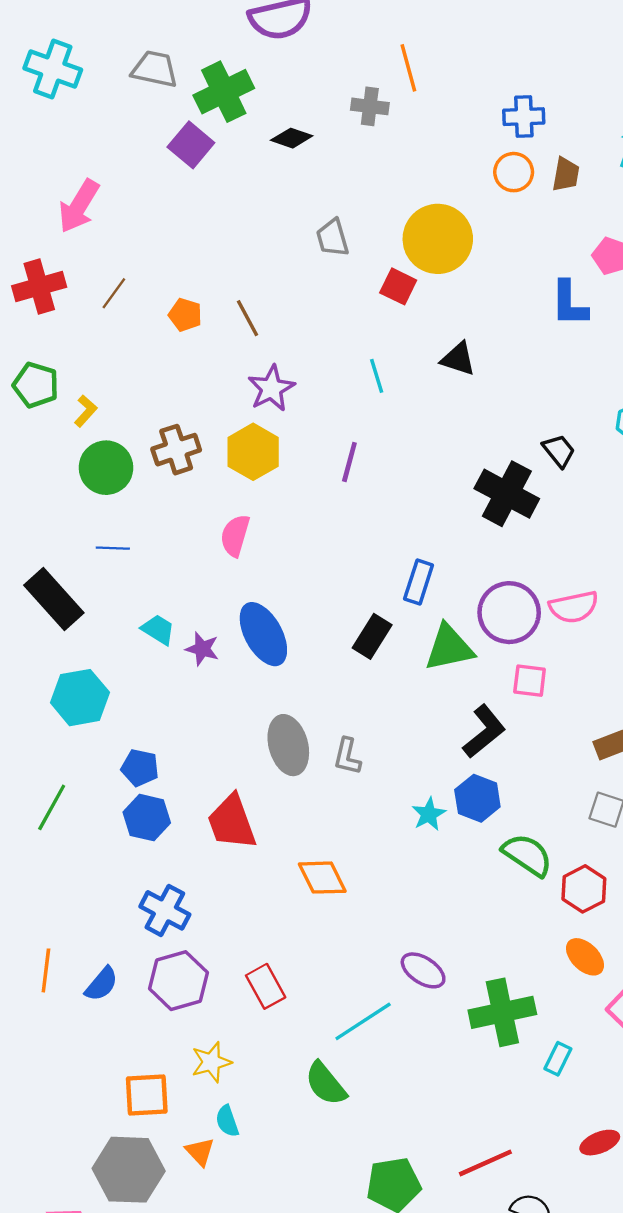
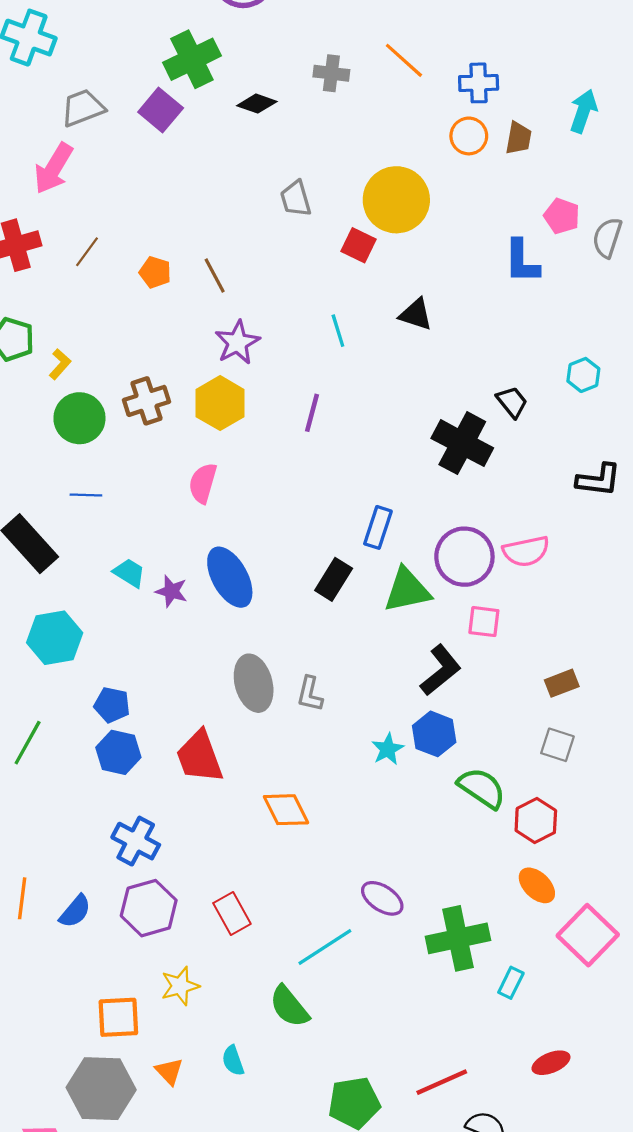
orange line: (408, 68) -> (404, 60), moved, turned -33
gray trapezoid: (155, 69) -> (83, 108), moved, turned -33
cyan semicircle: (227, 1121) -> (233, 1061), moved

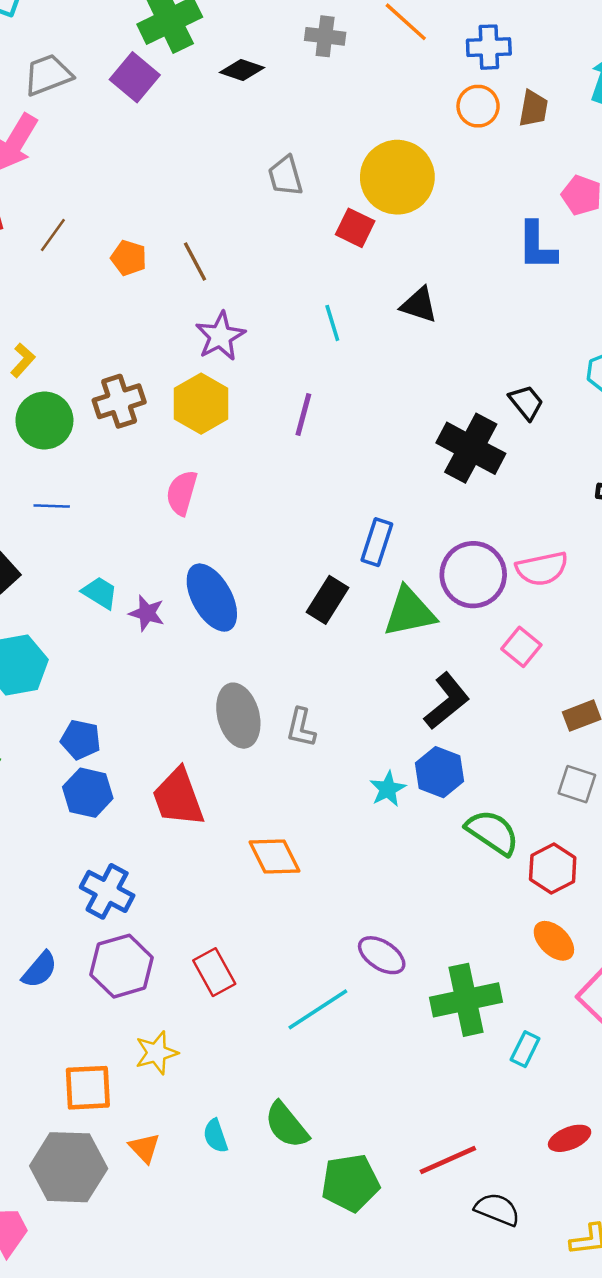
pink square: (484, 622) -> (521, 647), moved, turned 32
green semicircle: (289, 1006) -> (287, 1125), moved

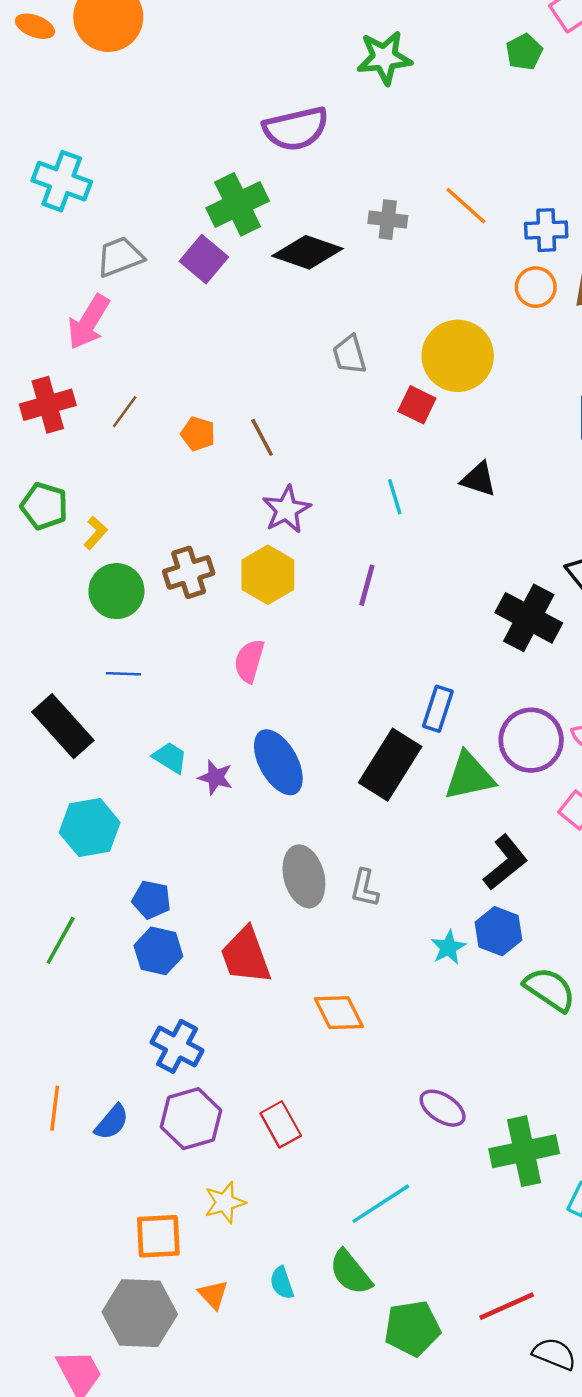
black diamond: (242, 70) -> (307, 252), size x1.6
black rectangle: (327, 600) -> (390, 765), size x1.5
cyan line: (318, 1009) -> (381, 1204), moved

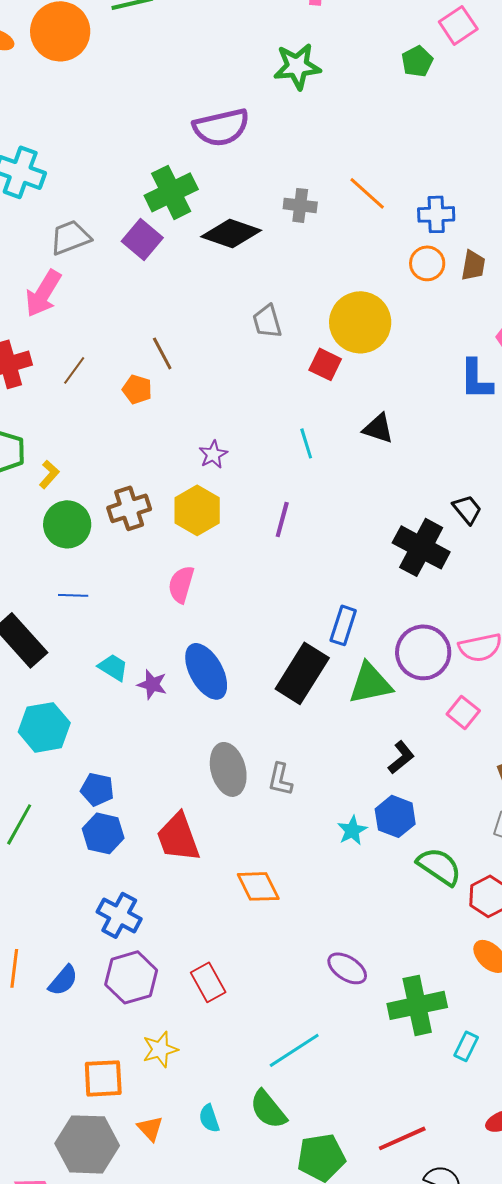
brown line: (262, 437) -> (162, 353), moved
purple star: (286, 510) -> (213, 454), size x0.7
black L-shape: (505, 862) -> (401, 757), size x0.7

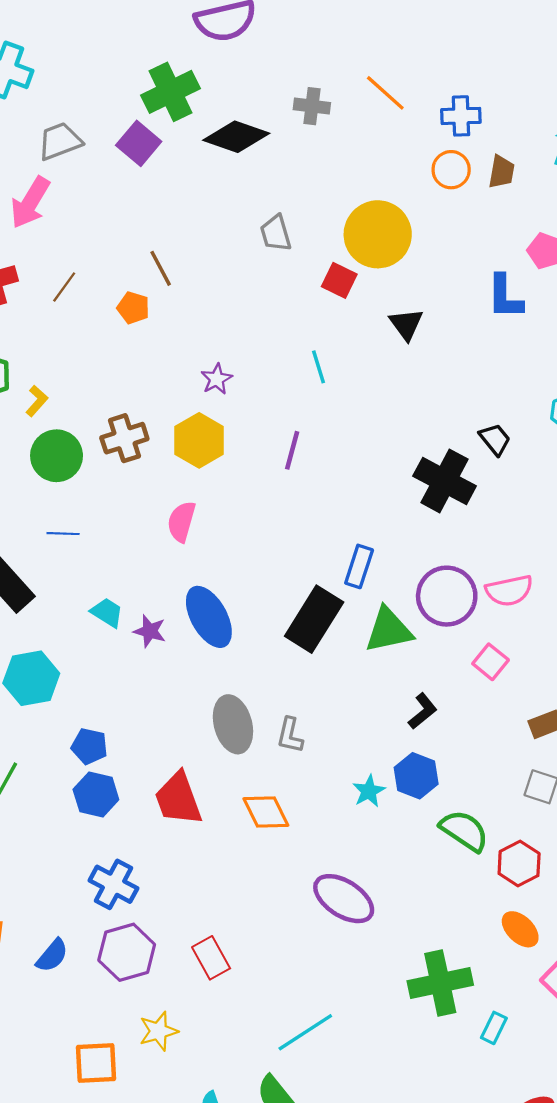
black triangle: (378, 428) -> (406, 324), moved, turned 36
orange diamond: (258, 886) -> (266, 812), moved
purple ellipse: (347, 968) -> (344, 899), moved, size x1.4

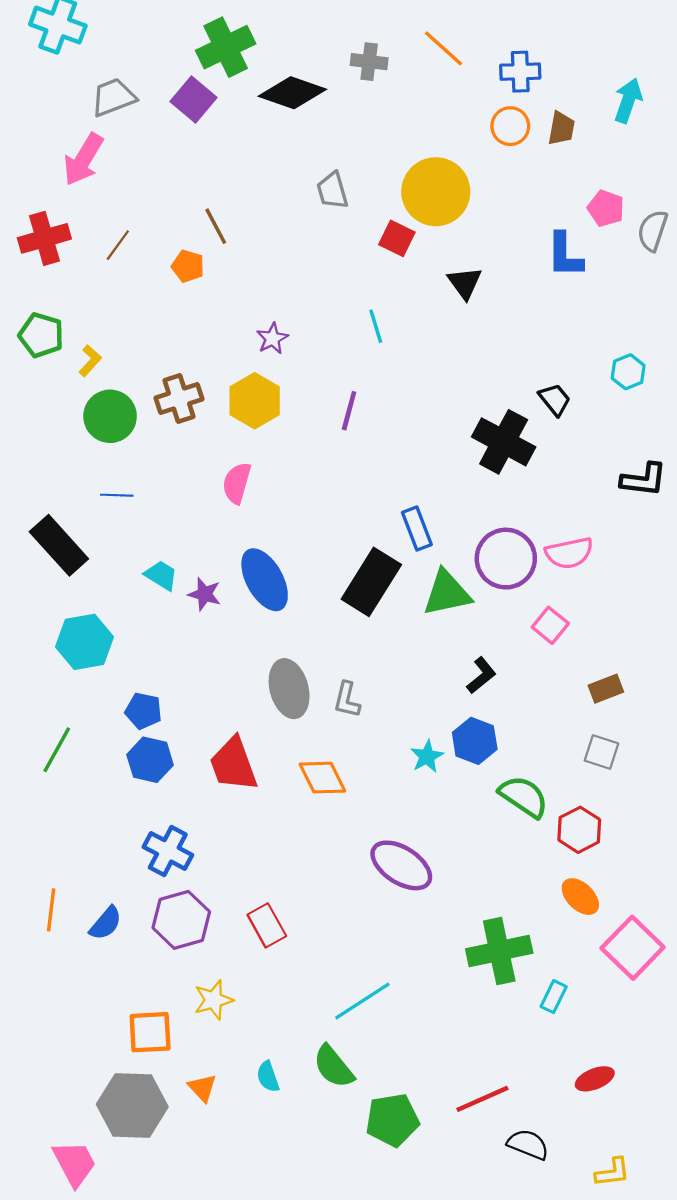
blue rectangle: (359, 566) -> (417, 529), turned -39

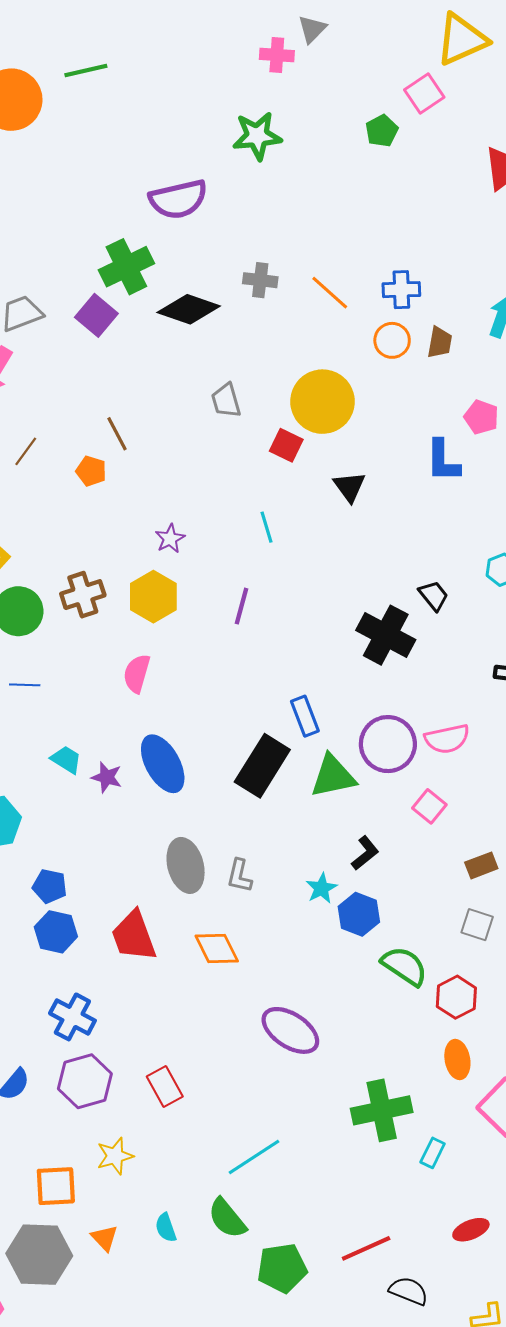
orange line: (444, 48) -> (330, 293), moved
cyan star: (427, 756) -> (321, 888), moved
orange ellipse: (580, 897) -> (457, 1059), turned 36

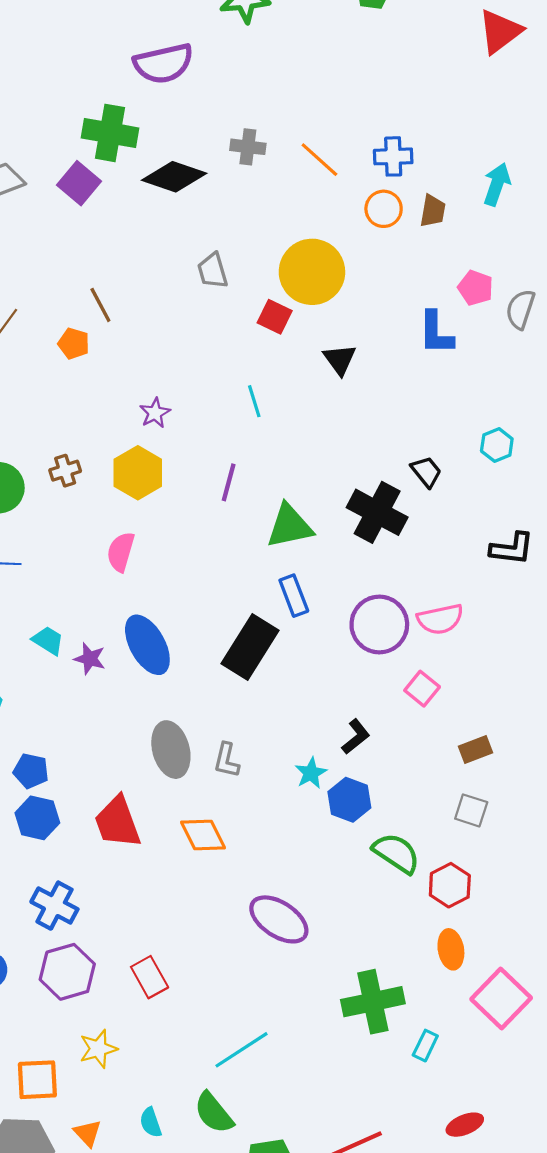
green cross: (126, 267) -> (110, 133), turned 36
brown cross: (83, 595) -> (65, 471), size x0.7
green triangle: (333, 776) -> (290, 526), moved

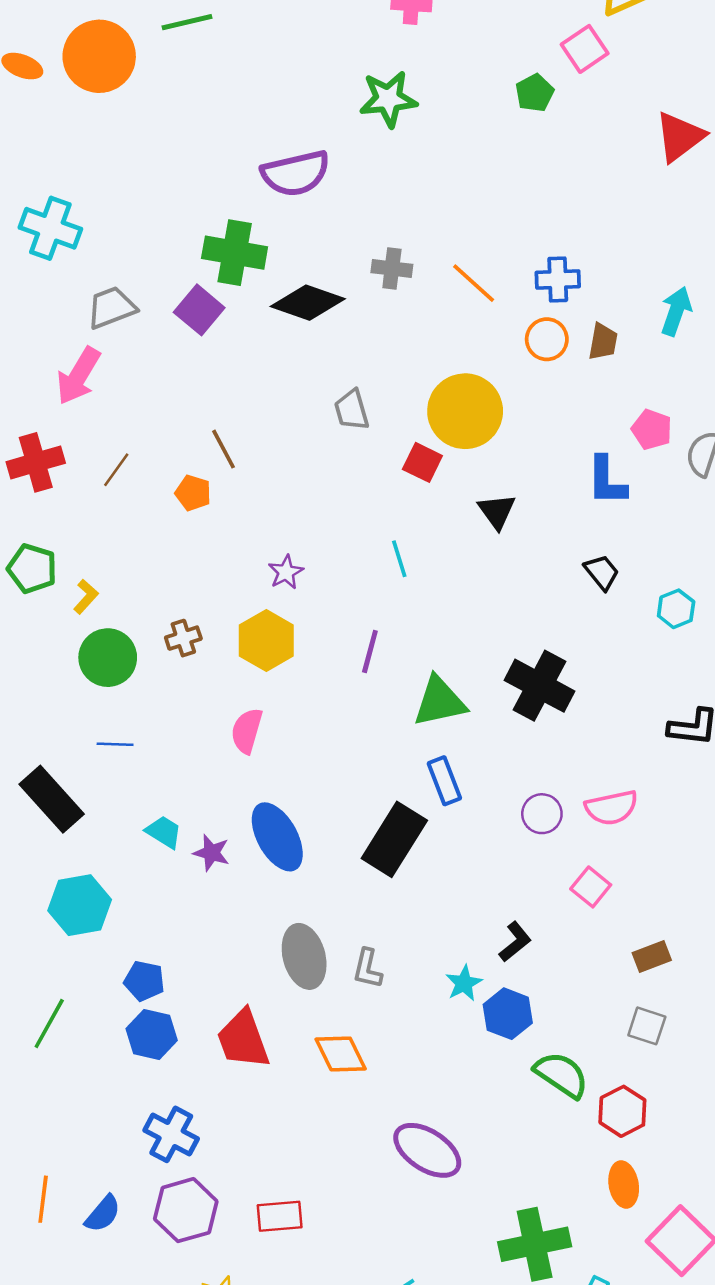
black trapezoid: (426, 472) -> (602, 572), moved
purple circle: (379, 625) -> (542, 814), size x0.6
red rectangle: (150, 977) -> (280, 1216), turned -66

